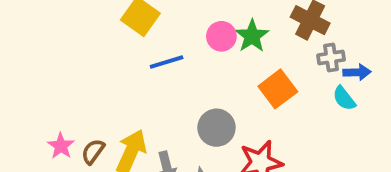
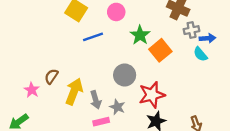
pink circle: (221, 36) -> (116, 12), moved
green star: (252, 36) -> (140, 35), moved
brown semicircle: (93, 152) -> (51, 76), moved

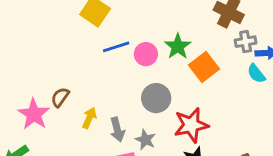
pink circle: (116, 12) -> (146, 54), moved
pink star: (32, 90) -> (34, 114), size x1.5
yellow arrow: (74, 92) -> (89, 118), size x0.6

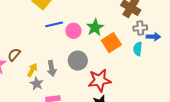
cyan semicircle: (256, 74) -> (138, 49), moved, turned 40
gray arrow: (117, 130) -> (52, 68), moved
gray star: (145, 140) -> (37, 84), moved

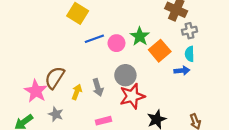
blue arrow: (153, 37) -> (182, 71), moved
brown semicircle: (14, 55) -> (55, 78), size x1.5
red star: (100, 80) -> (132, 96), moved
gray star: (37, 84) -> (56, 114), moved

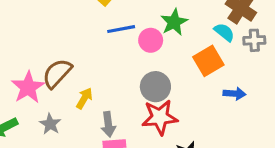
green star: (140, 36) -> (174, 22), moved
cyan semicircle: (190, 54) -> (224, 32), moved, turned 120
gray arrow: (98, 87) -> (108, 124), moved

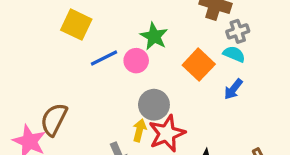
cyan semicircle: (224, 32) -> (234, 54), moved
blue arrow: (234, 94) -> (233, 89), turned 140
yellow arrow: (84, 98) -> (139, 130), moved

